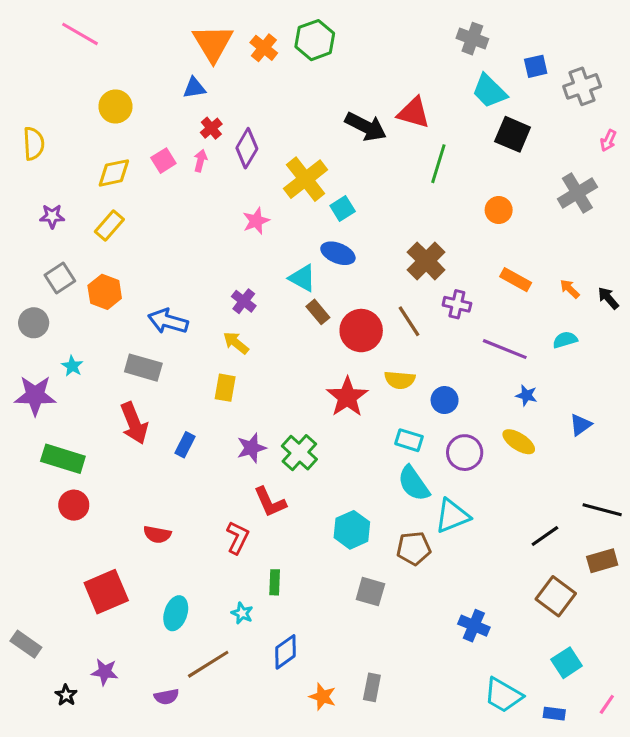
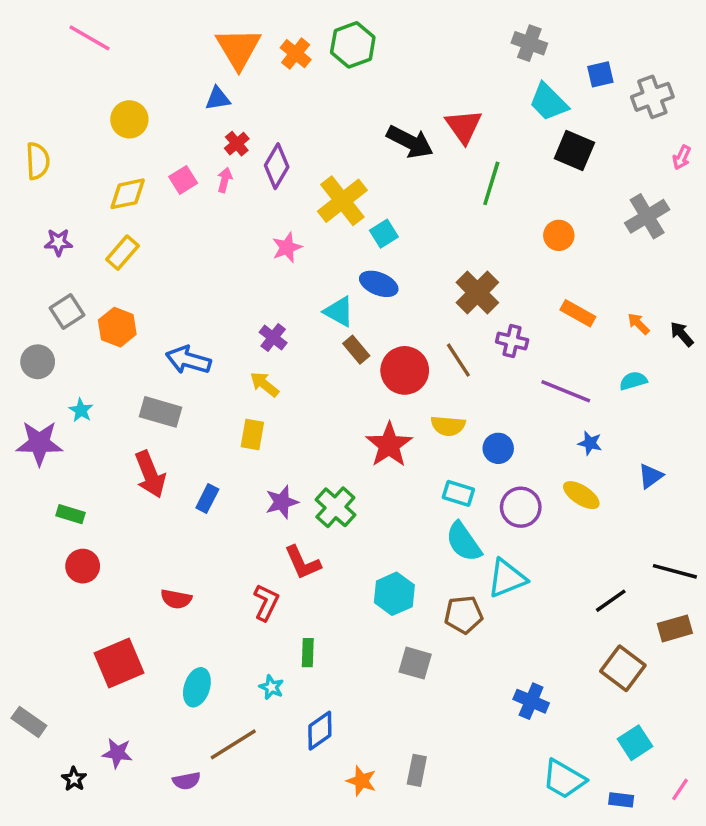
red triangle: (414, 113) -> (464, 126), turned 39
green rectangle: (63, 459) -> (71, 514), size x0.6

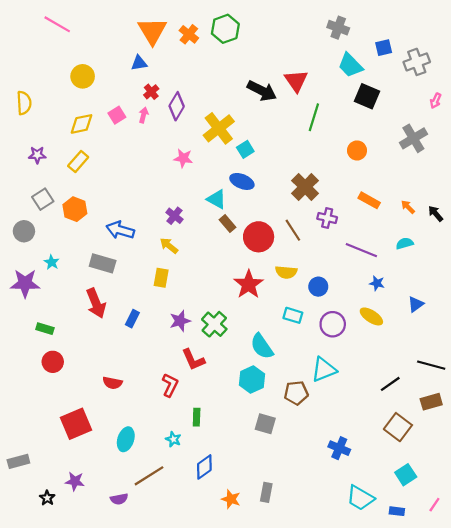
pink star: (287, 247) -> (183, 158), turned 30
cyan semicircle: (464, 542) -> (262, 346), moved
gray rectangle: (29, 722) -> (18, 461), turned -50

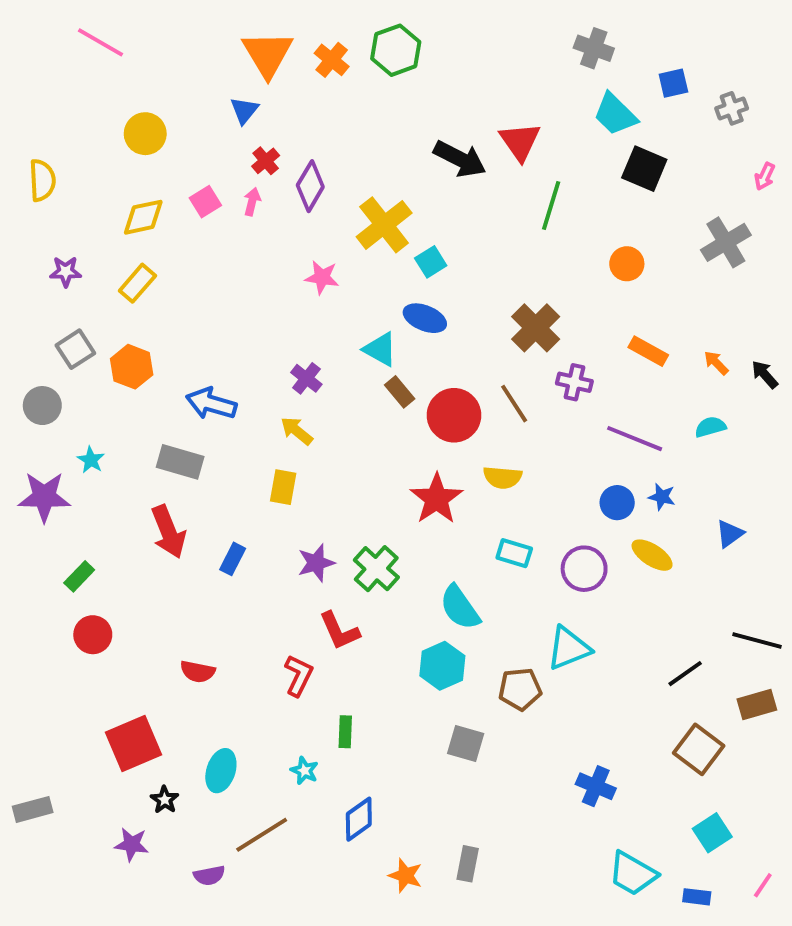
gray cross: (417, 62) -> (732, 108), size x0.7
blue triangle: (139, 63) -> (244, 110), turned -42
blue circle: (318, 287) -> (617, 503), moved
green rectangle: (45, 329) -> (79, 576), turned -63
black star: (47, 498) -> (165, 800), moved

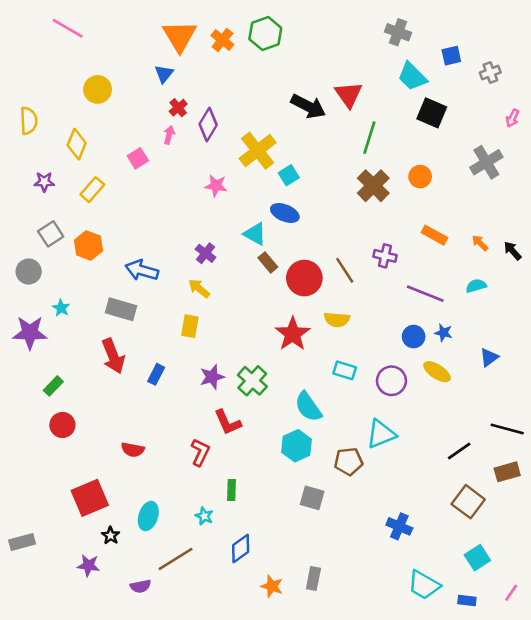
pink square: (205, 202) -> (138, 158), moved
yellow diamond: (143, 217) -> (77, 144), moved, turned -56
brown cross: (536, 328) -> (373, 186), moved

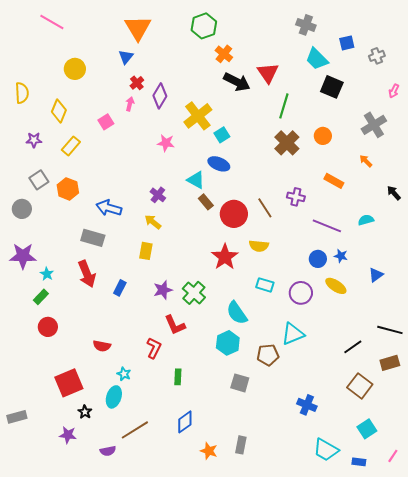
orange cross: (222, 40) -> (224, 54), moved
orange arrow: (480, 243) -> (366, 161), moved
cyan star: (61, 308) -> (47, 274), moved
cyan star: (204, 516) -> (124, 374), moved

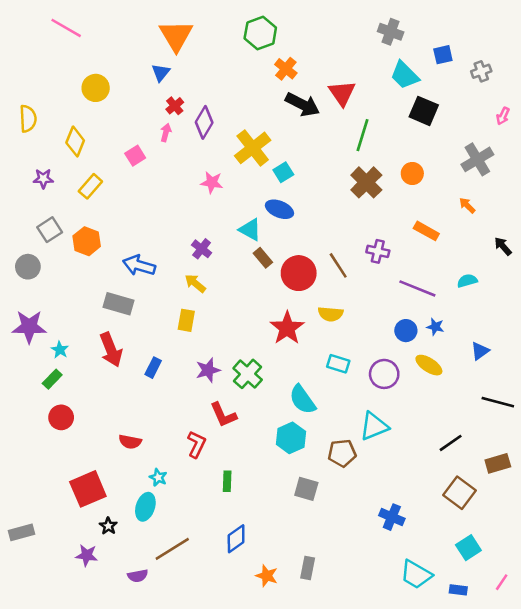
black line: (390, 330) -> (498, 402), moved

